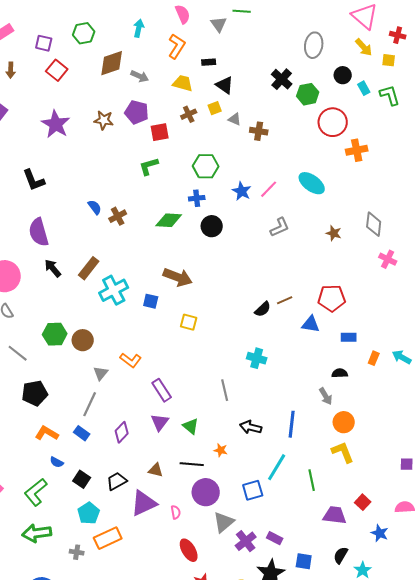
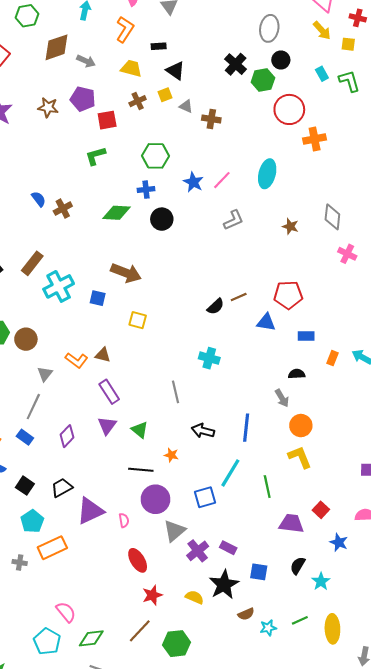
black circle: (343, 75) -> (281, 60), moved
cyan ellipse: (312, 183) -> (267, 174), turned 68
brown triangle: (156, 470) -> (103, 355), moved

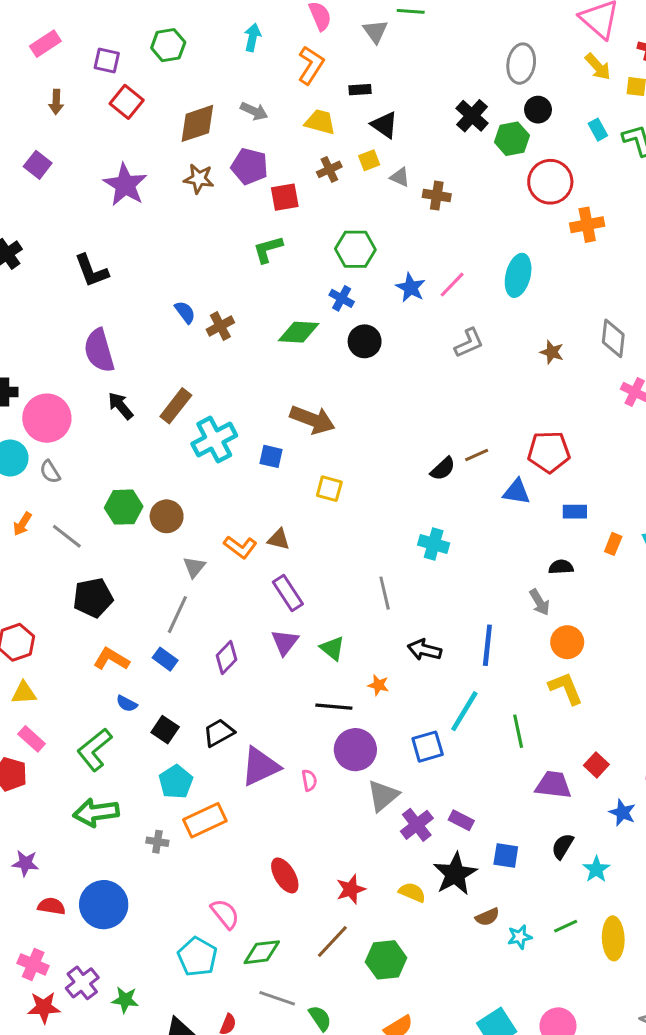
brown diamond: (56, 47) -> (197, 123), moved
blue cross: (146, 190) -> (342, 298), turned 35
red ellipse: (138, 560) -> (285, 875), moved

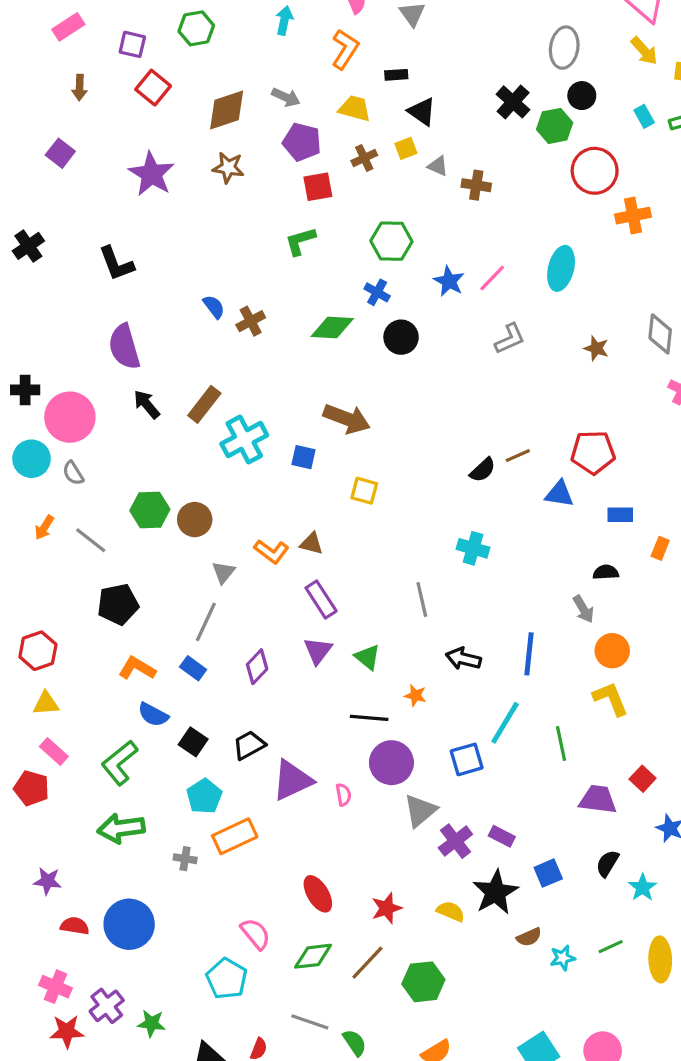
purple pentagon: (249, 166) -> (302, 142), moved
blue semicircle: (127, 704) -> (153, 715), size x1.4
blue square: (506, 856) -> (548, 873), turned -32
green diamond: (262, 952) -> (313, 956), moved

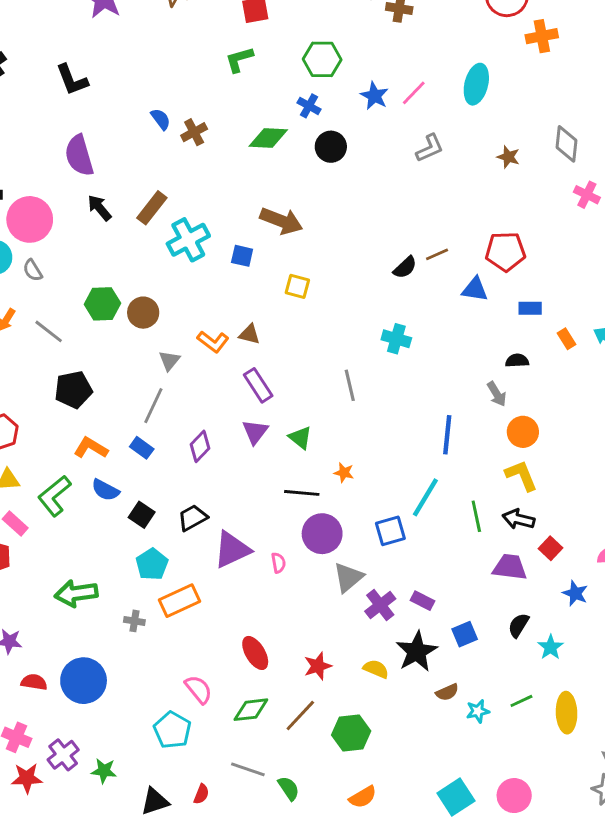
orange rectangle: (660, 548) -> (567, 339), turned -54
black arrow: (463, 659) -> (519, 519), moved
green L-shape: (120, 763) -> (54, 496), moved

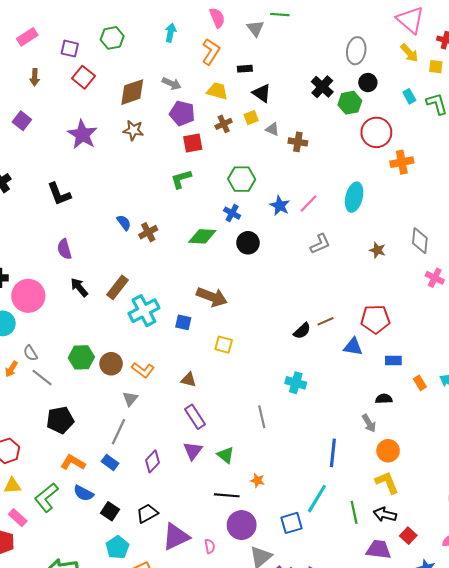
purple semicircle: (79, 155) -> (64, 249), size x0.7
gray semicircle: (33, 270) -> (30, 353), moved
orange L-shape: (213, 342) -> (143, 370), moved

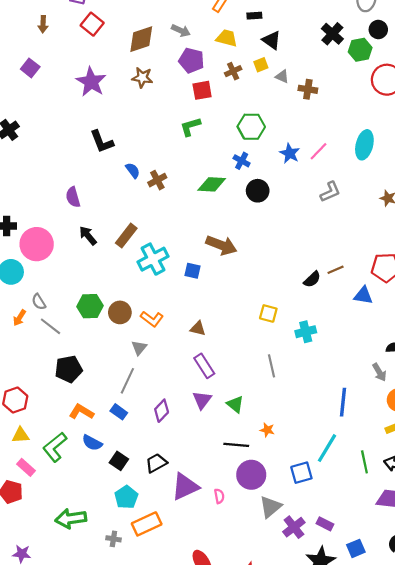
black L-shape: (59, 194) -> (102, 142), moved
yellow square: (224, 345) -> (268, 314), moved
cyan cross: (296, 383) -> (306, 332), turned -30

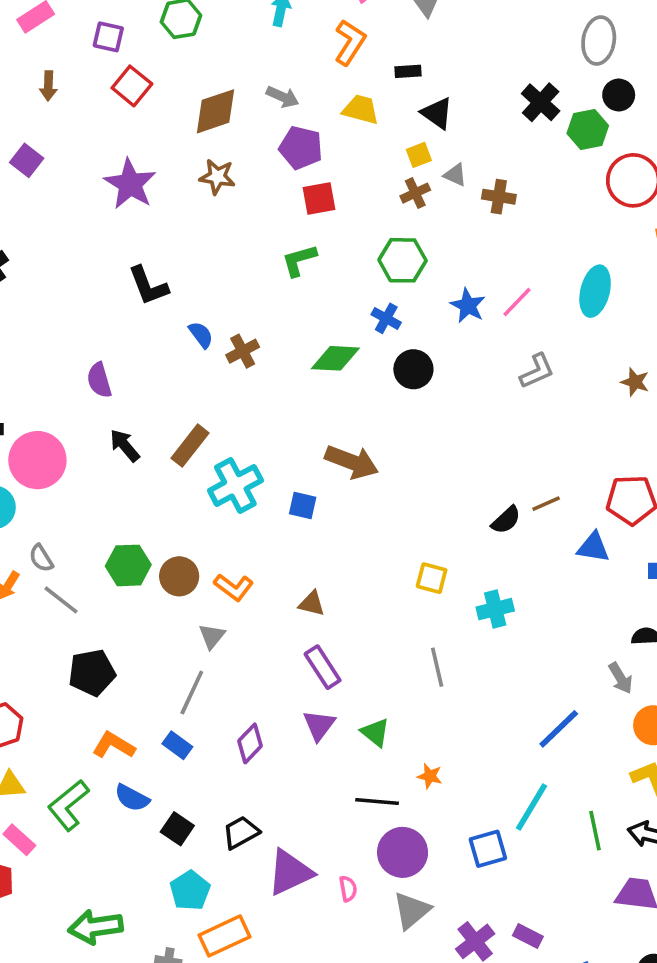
brown cross: (233, 71) -> (415, 193), moved
blue line: (343, 402) -> (559, 729), turned 40
gray triangle: (270, 507) -> (412, 911), moved

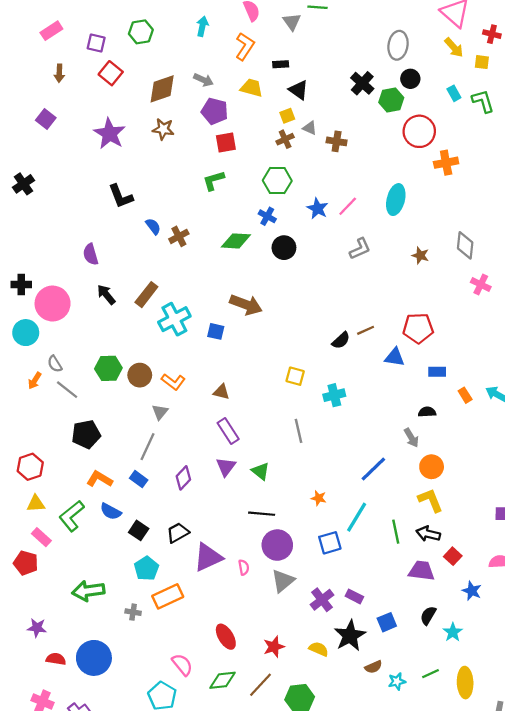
orange star: (430, 776) -> (319, 498), moved

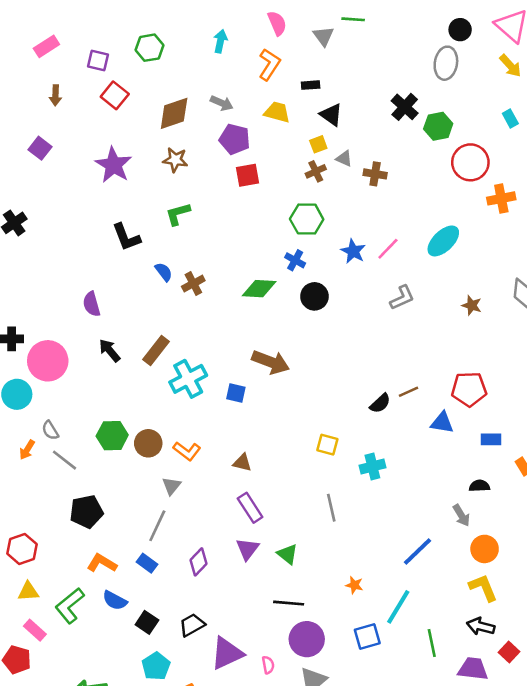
black circle: (410, 79) -> (460, 30), moved
green L-shape: (214, 181) -> (178, 214), moved
cyan ellipse: (396, 200) -> (443, 241), turned 32
green line: (396, 532) -> (432, 643), moved

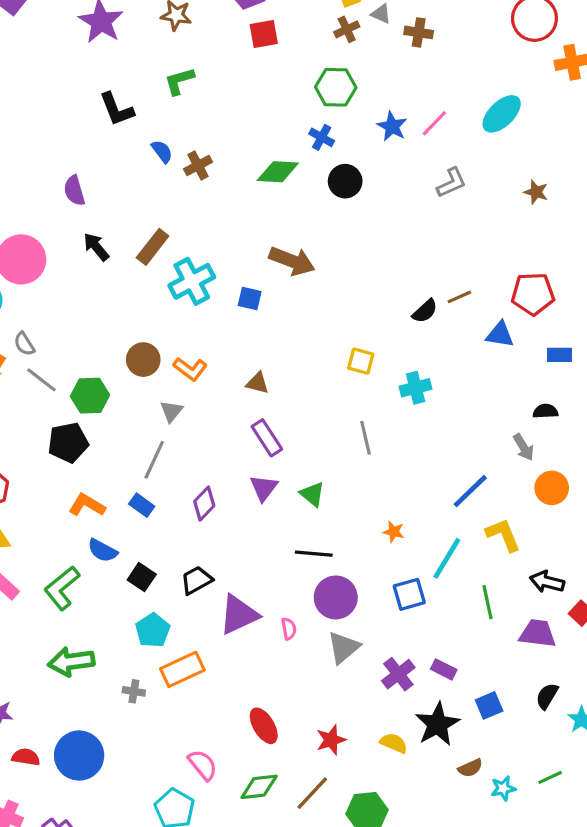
green hexagon: (112, 436) -> (90, 396), moved
yellow L-shape: (483, 588) -> (503, 535), moved
green L-shape: (70, 606) -> (62, 588), moved

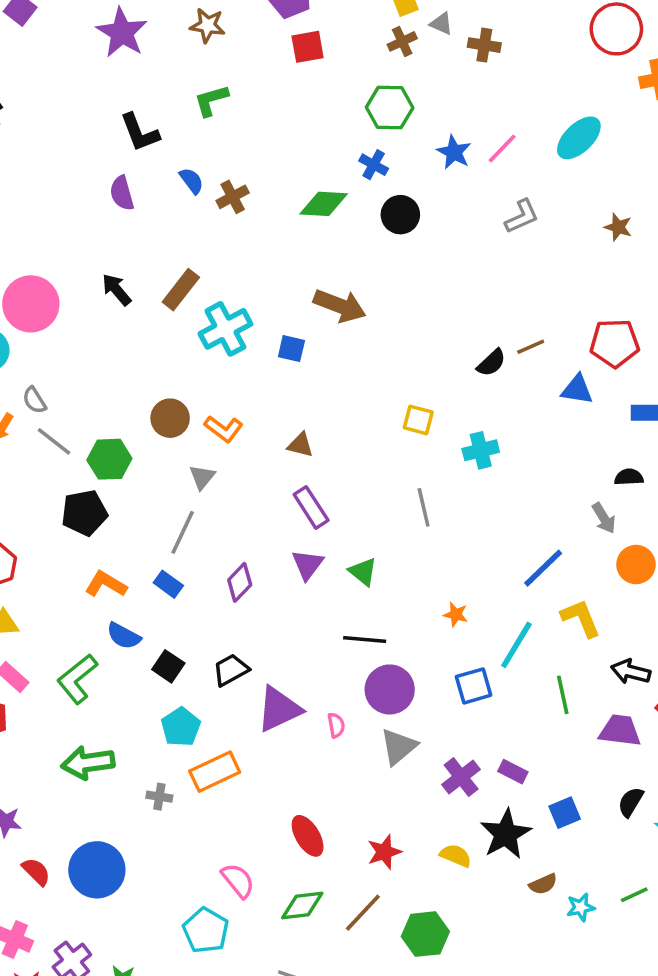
purple semicircle: (74, 191) -> (122, 193), moved
red semicircle: (26, 757) -> (36, 872), turned 36

